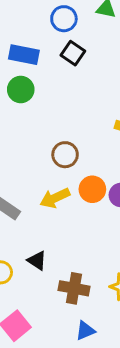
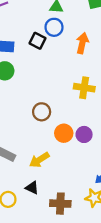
blue circle: (64, 19) -> (54, 27), moved
yellow arrow: (55, 198) -> (39, 160), moved

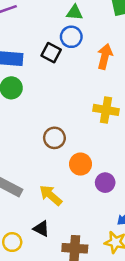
purple circle: (84, 134) -> (105, 183), moved
yellow arrow: (39, 160) -> (51, 195), turned 72

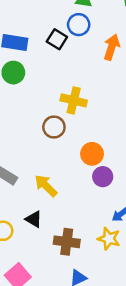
yellow cross: (106, 110) -> (74, 100), moved
orange circle: (81, 164) -> (92, 154), moved

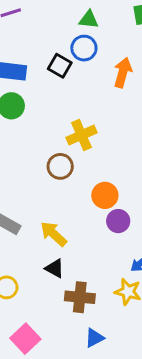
yellow cross: (74, 100) -> (82, 135), turned -35
black triangle: (34, 219) -> (55, 268), moved

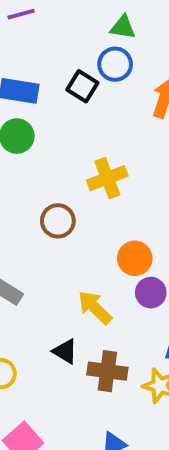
brown circle: (60, 166) -> (58, 221), moved
yellow arrow: (53, 234) -> (95, 307), moved
brown cross: (80, 297) -> (107, 371), moved

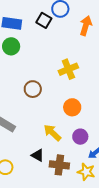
yellow cross: (107, 178) -> (68, 69), moved
purple circle: (151, 293) -> (80, 137), moved

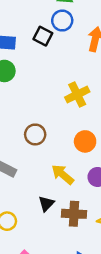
brown circle: (33, 89) -> (35, 134), moved
black triangle: (38, 155) -> (46, 204), turned 48

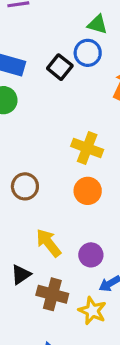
yellow cross: (77, 94) -> (87, 148), turned 35
orange circle: (85, 141) -> (88, 191), moved

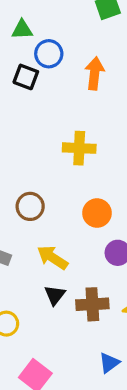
green triangle: (97, 24) -> (22, 30), moved
orange circle: (88, 191) -> (97, 213), moved
yellow arrow: (49, 243) -> (52, 257), moved

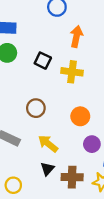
orange arrow: (94, 73) -> (76, 36), moved
black square: (26, 77) -> (43, 61), moved

